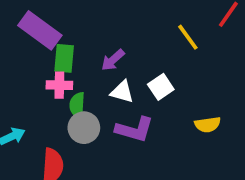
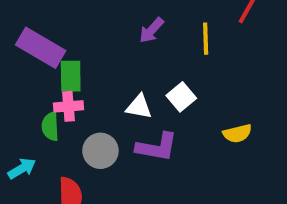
yellow line: (188, 37) -> (206, 39), turned 40
purple arrow: (113, 60) -> (151, 30), moved
green semicircle: (77, 105) -> (50, 126), moved

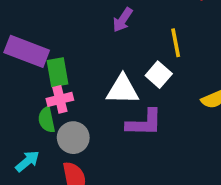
yellow line: (206, 39) -> (176, 43), moved
white triangle: (139, 107) -> (123, 90), size x1.4
gray circle: (100, 151) -> (73, 138), moved

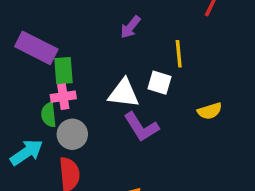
white square: (159, 75) -> (160, 83), turned -30
purple L-shape: (144, 123) -> (141, 127), turned 51
cyan arrow: (27, 161) -> (27, 152), size x1.4

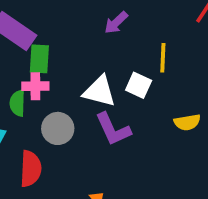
gray circle: (72, 134) -> (58, 128), moved

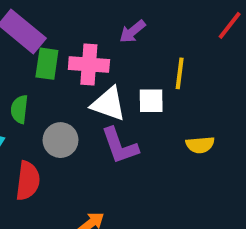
white square: (139, 85) -> (151, 101), turned -30
pink cross: (35, 86) -> (89, 64), moved, size x1.4

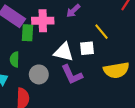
pink cross: (89, 64) -> (43, 21), moved
yellow line: (180, 73) -> (102, 32), turned -42
yellow semicircle: (200, 145) -> (116, 70), size x1.6

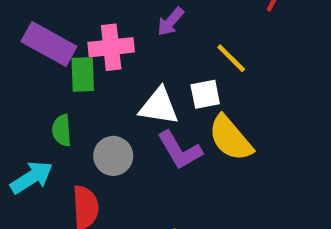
yellow semicircle: (116, 70) -> (230, 138), moved, turned 65

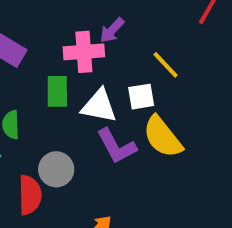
pink cross: (111, 47) -> (84, 52), moved
green rectangle: (83, 74) -> (57, 91), moved
gray circle: (113, 156) -> (56, 169), moved

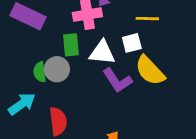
yellow line: (166, 65) -> (147, 19), turned -40
gray circle: (56, 169) -> (57, 69), moved

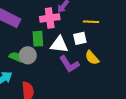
yellow semicircle: (150, 71) -> (92, 58), size x0.7
green semicircle: (40, 72) -> (16, 57), turned 120

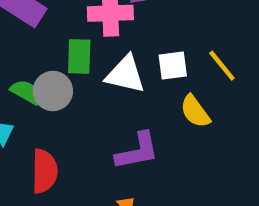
yellow line: (91, 22) -> (222, 66), moved, turned 42
purple L-shape: (69, 64) -> (137, 151), moved, turned -75

